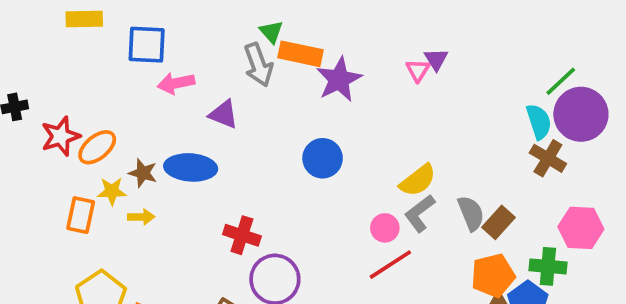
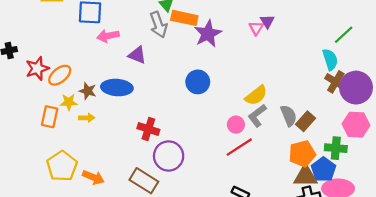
purple circle: (581, 114) -> (356, 88), moved

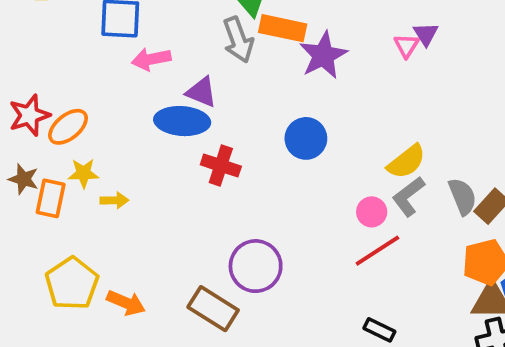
blue ellipse: (117, 88) -> (182, 121), moved
brown star: (88, 91) -> (24, 179), moved
red cross: (148, 129) -> (221, 166), moved

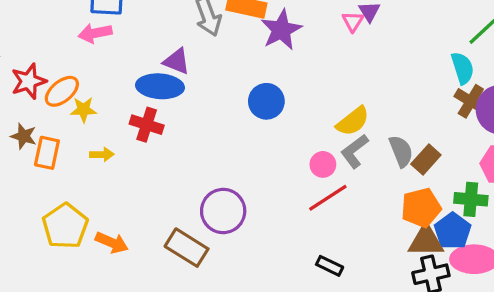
pink arrow: (151, 59) -> (95, 33), moved
red cross: (221, 166) -> (147, 125), moved
yellow star: (84, 173) -> (84, 110), moved

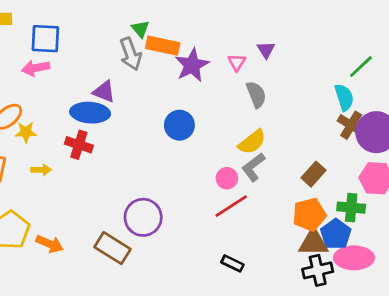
pink triangle: (353, 21) -> (237, 62), moved
gray semicircle: (401, 151) -> (256, 94), moved

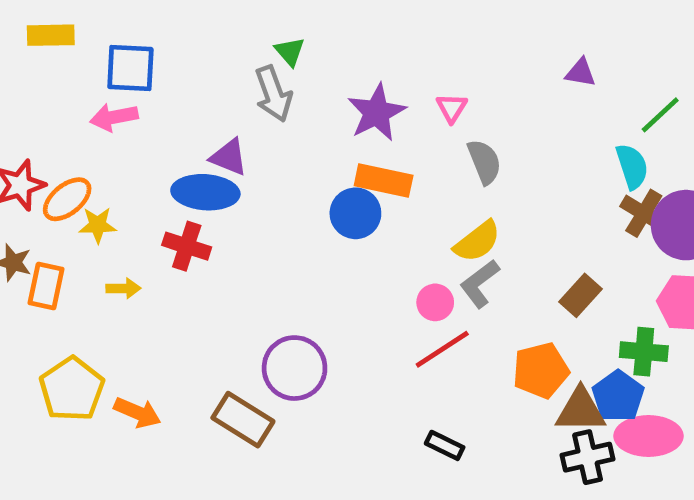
orange rectangle: (163, 46) -> (384, 180), moved
purple triangle: (266, 50) -> (581, 73), moved, turned -48
orange pentagon: (309, 215) -> (541, 370), moved

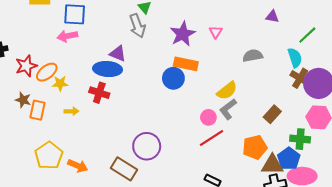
gray semicircle: (484, 162) -> (253, 56), moved, turned -78

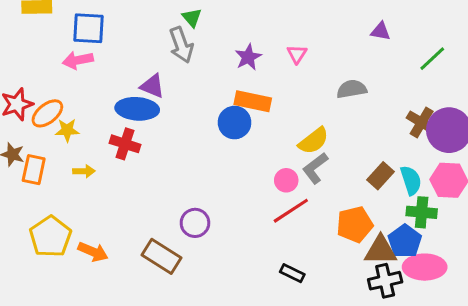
purple star: (183, 34) -> (248, 57), size x0.7
cyan semicircle: (295, 58) -> (411, 180), moved
purple circle: (147, 146) -> (195, 223), size x0.7

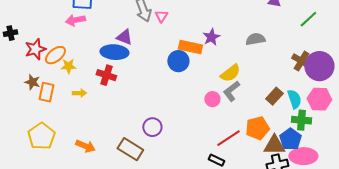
pink triangle: (297, 54) -> (161, 16), moved
purple star: (248, 57) -> (211, 37), moved
red line: (291, 211) -> (228, 138), moved
yellow pentagon: (50, 237) -> (41, 136), moved

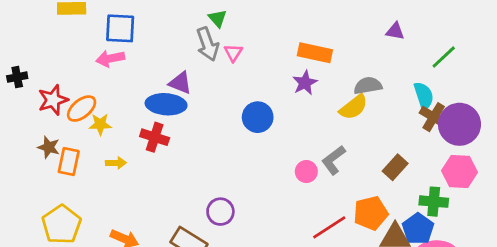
orange rectangle: (190, 47) -> (315, 53), moved
yellow semicircle: (230, 73) -> (354, 107), moved
cyan semicircle: (294, 99) -> (424, 96), moved

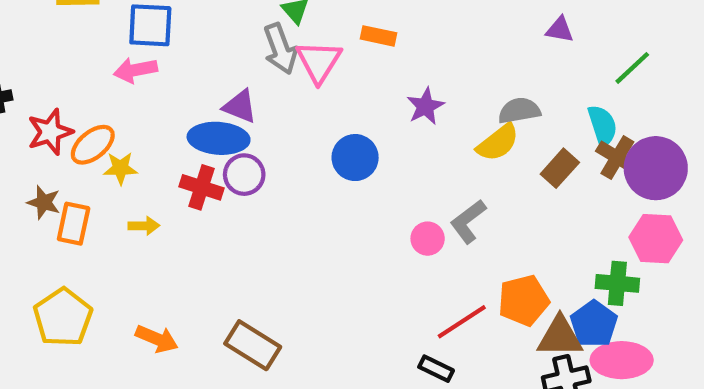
pink triangle: (233, 53) -> (319, 62), size x1.6
orange rectangle: (315, 53) -> (379, 36), moved, size x0.7
brown rectangle: (395, 167) -> (560, 168), moved
purple circle: (220, 212) -> (244, 175), moved

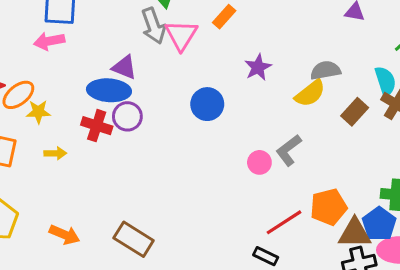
orange rectangle: (379, 36) -> (224, 17), turned -60

